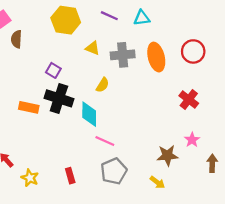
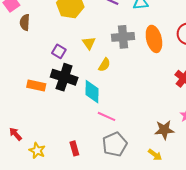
yellow triangle: (93, 48) -> (89, 43), moved, turned 32

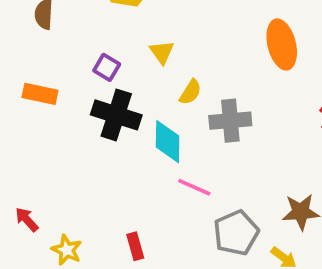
gray cross: (123, 37) -> (230, 121), moved
orange rectangle: (36, 85) -> (40, 94), moved
gray pentagon: (115, 144) -> (236, 233), moved

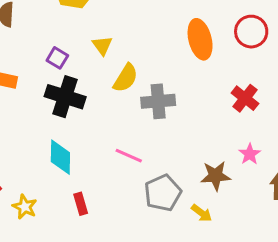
yellow semicircle: (190, 92) -> (126, 78), size x1.4
cyan diamond: (168, 142) -> (60, 157), moved

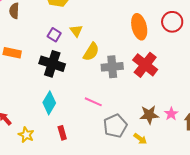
purple square: (57, 58) -> (54, 35), moved
red cross: (245, 98) -> (145, 65), moved, size x1.4
pink star: (250, 154) -> (171, 114), moved
cyan diamond: (60, 157) -> (49, 103), turned 30

